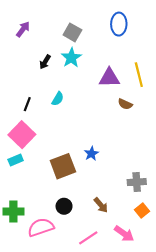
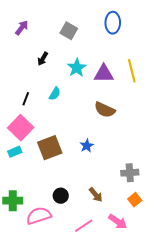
cyan star: (71, 58) -> (77, 68), moved
brown semicircle: (125, 104) -> (105, 110), moved, size x1.5
brown square: (63, 166) -> (50, 148), moved

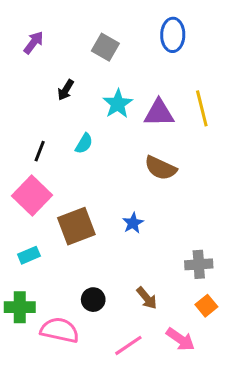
cyan rectangle: (15, 152) -> (29, 255), moved
pink semicircle: (39, 216) -> (60, 330), turned 30

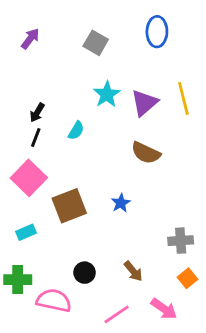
black arrow: (66, 90) -> (37, 112), moved
purple triangle: (159, 113) -> (144, 103), turned -40

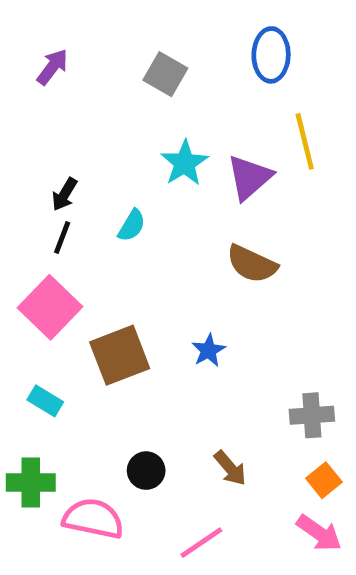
yellow line: (183, 99) -> (305, 141), moved
cyan rectangle: (26, 232) -> (45, 401), turned 54
pink arrow: (164, 309) -> (319, 533), moved

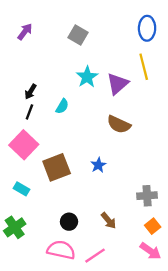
blue ellipse: (271, 55) -> (147, 28), moved
green cross: (31, 483) -> (15, 227), turned -35
pink semicircle: (93, 519) -> (61, 250), moved

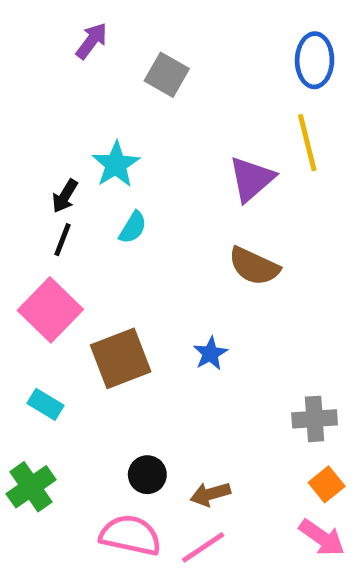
purple arrow: (25, 32) -> (92, 41), moved
cyan star: (87, 77) -> (116, 164), moved
brown arrow: (109, 221) -> (210, 494), moved, turned 114

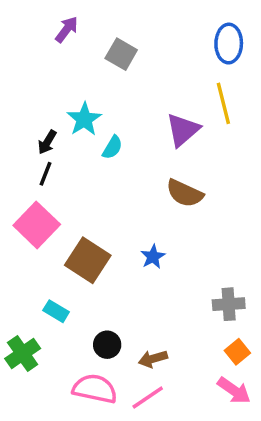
cyan semicircle: (133, 227) -> (112, 147), moved
brown square: (121, 358) -> (88, 260), turned -36
cyan rectangle: (46, 404) -> (56, 311), moved

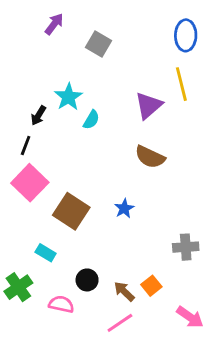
black line: (45, 174) -> (26, 146), moved
orange square: (237, 352) -> (151, 286), moved
brown arrow: (153, 359) -> (124, 291), turned 60
pink semicircle: (95, 389) -> (61, 304), moved, size x0.7

